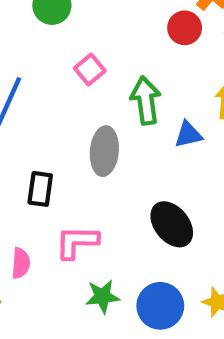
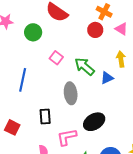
green arrow: (146, 100) -> (84, 66), turned -30
black ellipse: (172, 224) -> (94, 122), moved, turned -70

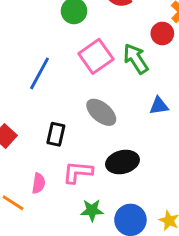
pink square: (56, 58) -> (96, 56), size x1.6
green arrow: (84, 66) -> (136, 59), moved
gray ellipse: (71, 93) -> (101, 112), turned -60

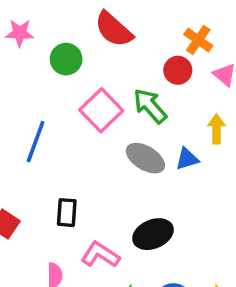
gray ellipse: (101, 112) -> (145, 158), moved
pink L-shape: (78, 172) -> (100, 255), turned 36

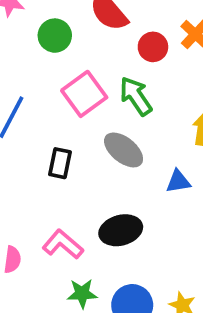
red circle: (178, 70) -> (153, 47), moved
blue triangle: (187, 159) -> (178, 181), moved
black rectangle: (67, 213) -> (60, 163), moved

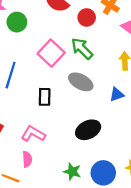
green circle: (55, 36) -> (17, 22), moved
pink L-shape: (63, 244) -> (33, 134), moved
green star: (82, 293) -> (72, 172), turned 30

